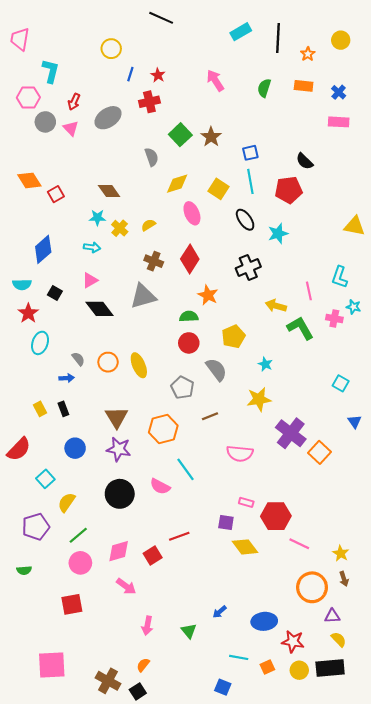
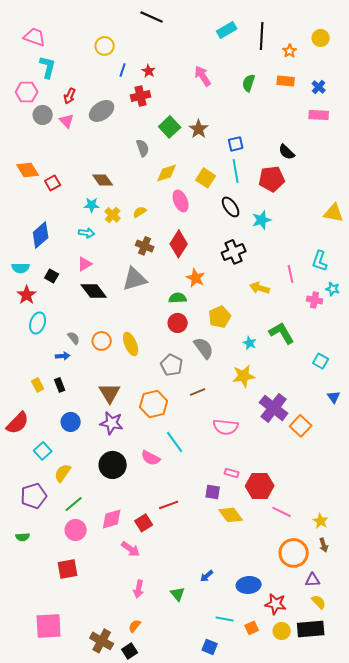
pink trapezoid: (20, 39) -> (35, 37), moved, turned 100
green L-shape: (300, 328) -> (282, 333), moved
pink arrow: (126, 586) -> (131, 549), moved

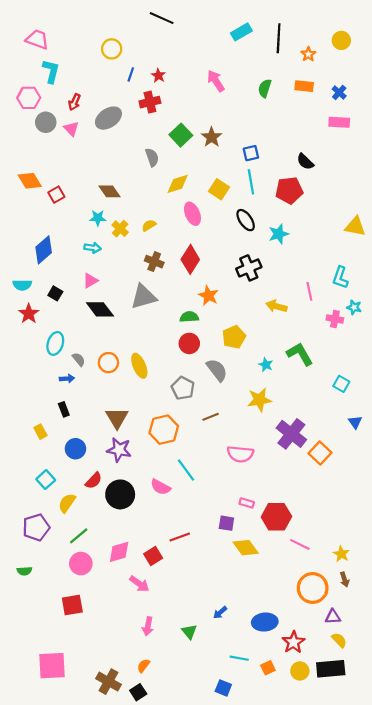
cyan ellipse: (38, 323) -> (55, 343), moved
yellow rectangle: (38, 385) -> (40, 432), moved
red semicircle: (18, 423) -> (94, 481), moved, size x0.7
red star: (276, 604) -> (293, 642), turned 30

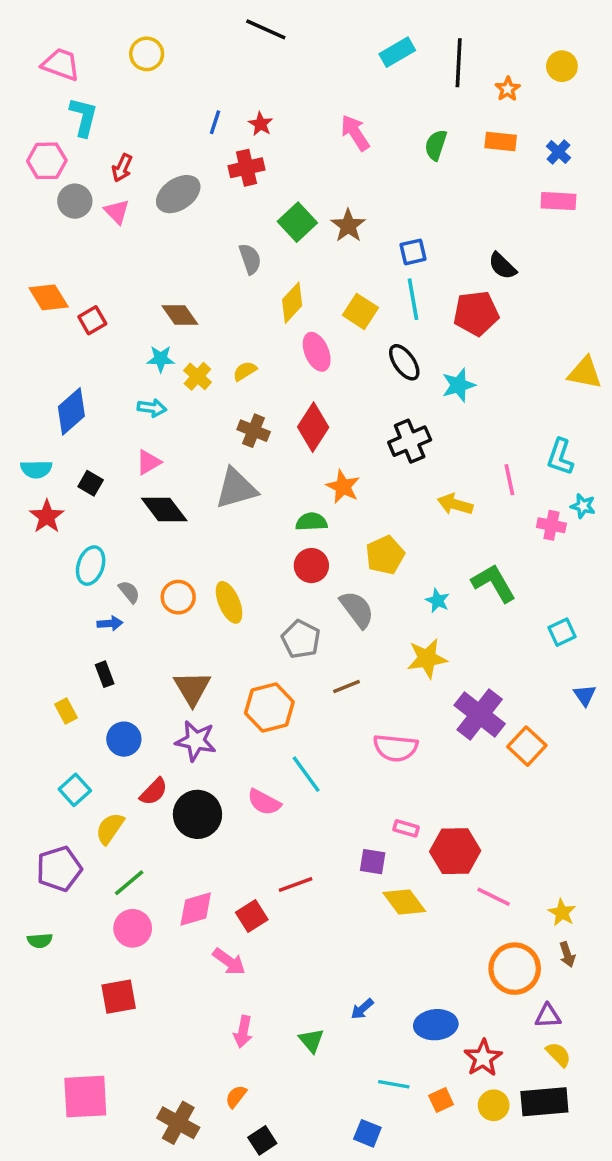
yellow circle: (112, 49) -> (147, 54), moved
yellow diamond: (178, 184) -> (292, 303), turned -30
cyan square: (341, 384) -> (562, 632), turned 35
black square: (138, 692) -> (262, 1140), moved

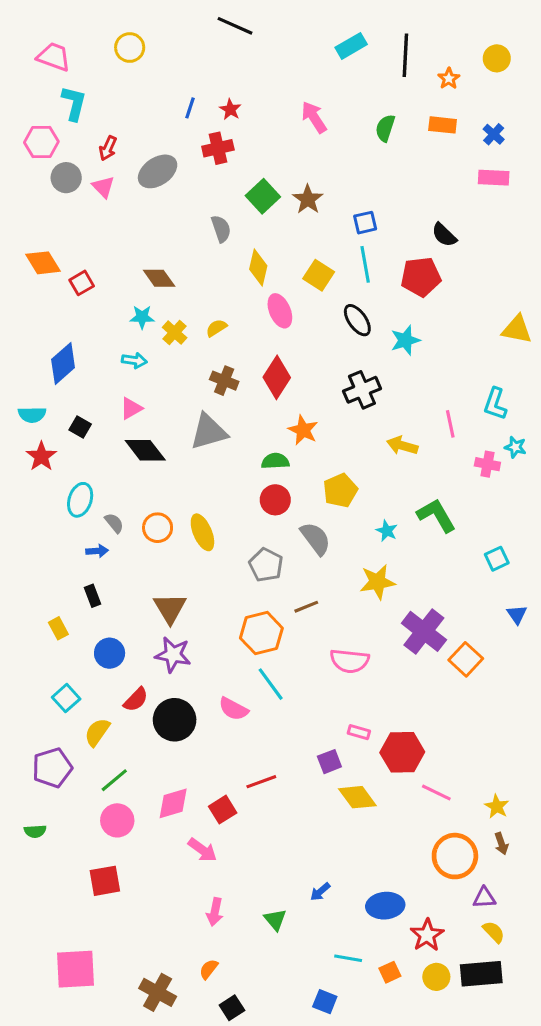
yellow diamond: (292, 303) -> (258, 267), turned -30
orange hexagon: (269, 708) -> (261, 633), moved
purple square: (373, 862) -> (329, 762), turned -30

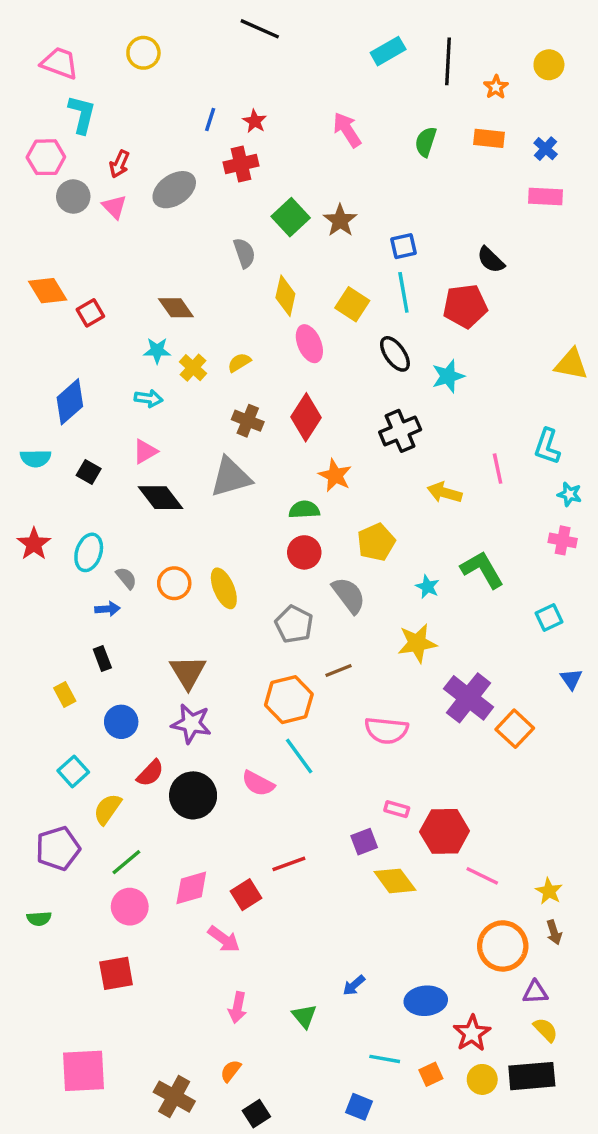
red star: (41, 456) -> (34, 544), moved
pink cross: (487, 464) -> (563, 540), moved

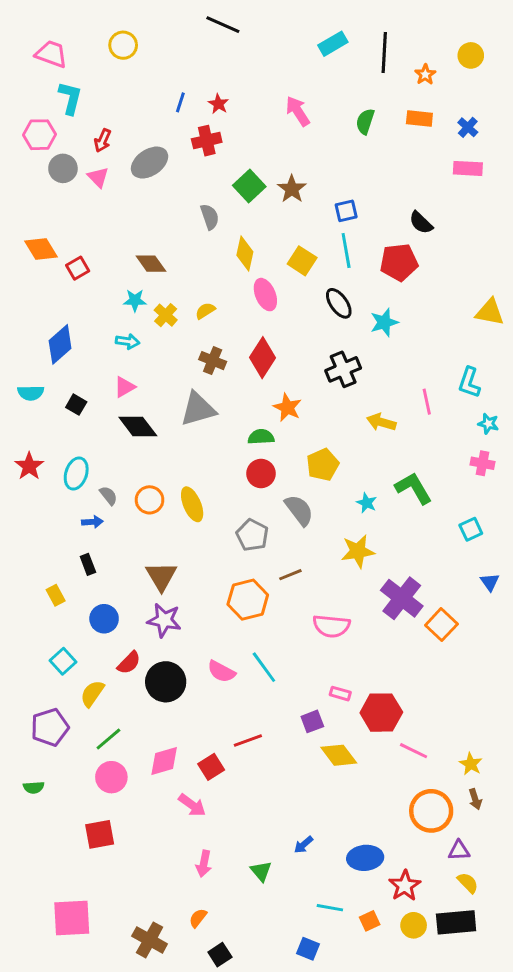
cyan line: (299, 756) -> (264, 667), moved

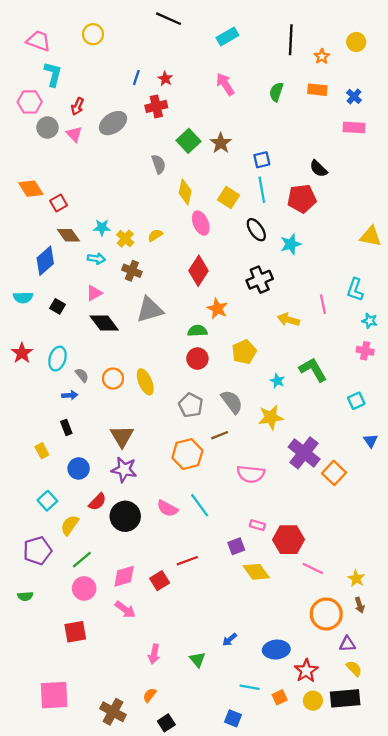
cyan rectangle: (333, 44) -> (227, 36), moved
brown diamond: (151, 264) -> (69, 235), moved
brown cross: (213, 361) -> (132, 271), moved
gray semicircle: (299, 510) -> (232, 402), moved
pink arrow: (192, 805) -> (125, 610), moved

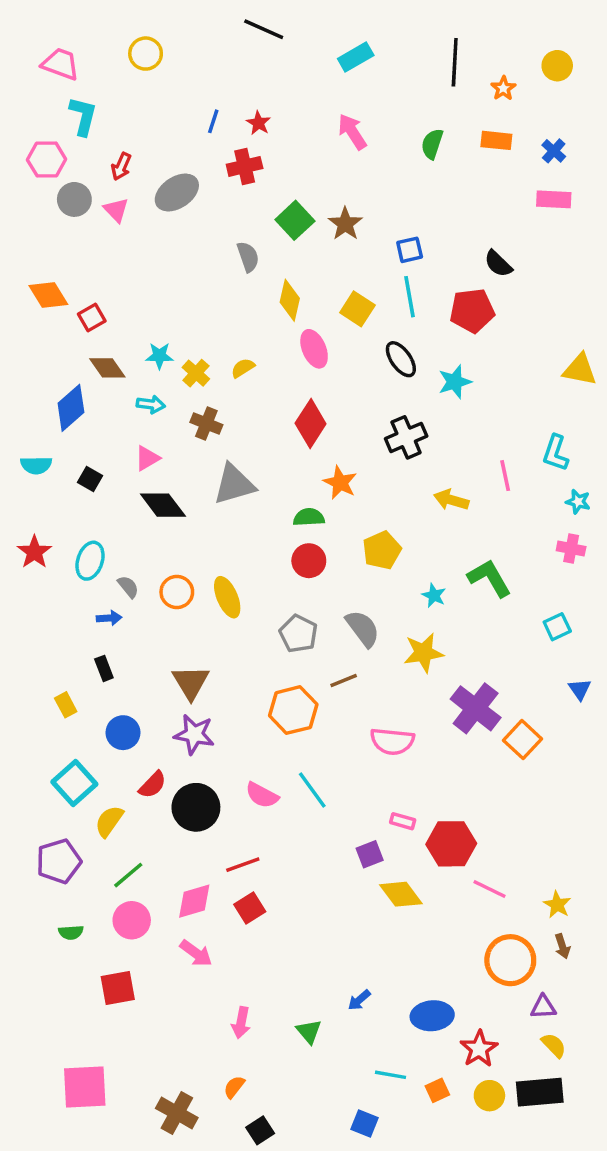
cyan square: (47, 501) -> (74, 783), size x1.4
red line: (187, 561) -> (243, 865), moved
green semicircle: (25, 596) -> (71, 932), moved

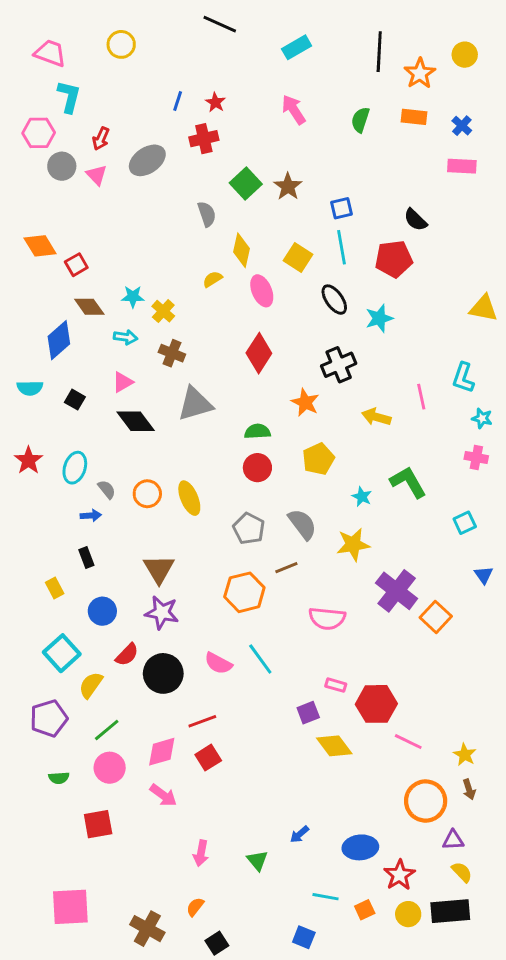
orange star: (503, 88) -> (420, 73), size x1.5
yellow semicircle: (243, 368) -> (213, 279), moved
orange star: (340, 483) -> (305, 402), moved

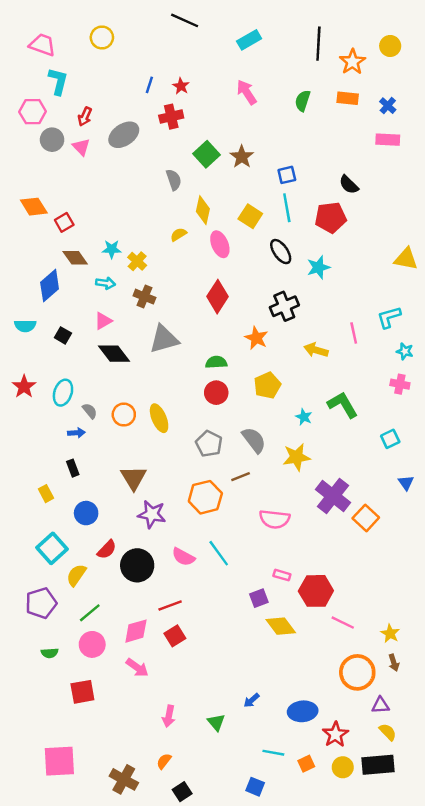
cyan L-shape: (463, 378) -> (389, 317), turned 55
purple star: (162, 613) -> (152, 514), moved

